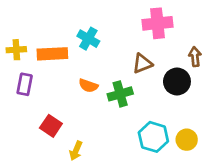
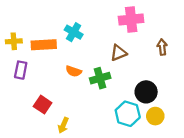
black circle: (177, 82) -> (146, 92), moved

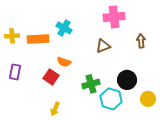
purple rectangle: (21, 70) -> (15, 72), moved
green cross: (100, 78) -> (91, 84), moved
red square: (43, 105) -> (51, 77), moved
yellow circle: (155, 116) -> (148, 99), moved

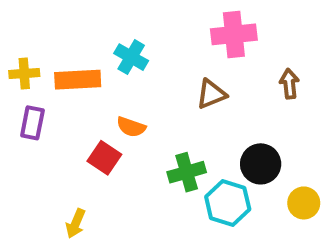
purple rectangle: (15, 72) -> (32, 123), moved
yellow arrow: (55, 109) -> (76, 224), moved

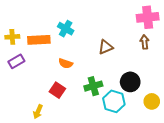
pink cross: (234, 34) -> (148, 17), moved
purple rectangle: (32, 123) -> (16, 61), turned 49
red square: (104, 158) -> (57, 90), moved

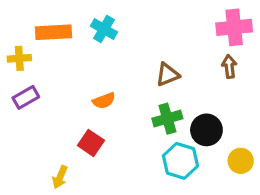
cyan cross: (66, 29) -> (104, 29), moved
orange rectangle: (39, 40) -> (54, 32), moved
orange semicircle: (66, 63) -> (104, 101), turned -40
green cross: (93, 86) -> (167, 119), moved

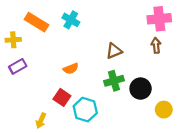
orange rectangle: (54, 32) -> (36, 22), turned 35
cyan hexagon: (180, 161) -> (85, 110), moved

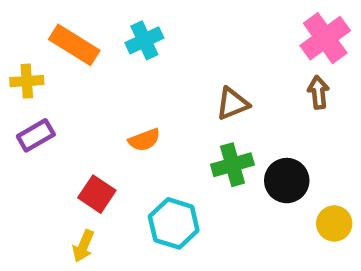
pink cross: (159, 19) -> (325, 38), turned -30
cyan cross: (71, 20) -> (144, 40), turned 35
red square: (62, 97) -> (97, 194), moved

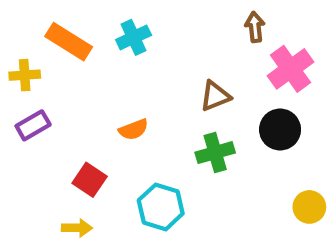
pink cross: (325, 38) -> (290, 69), moved
brown arrow: (318, 92) -> (255, 27), moved
black circle: (287, 181) -> (280, 130), moved
yellow arrow: (83, 246) -> (77, 228), turned -112

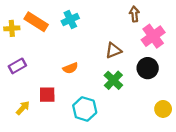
yellow cross: (25, 75) -> (12, 28), moved
green cross: (215, 153) -> (113, 80), turned -30
red square: (90, 180) -> (47, 95), turned -35
yellow arrow: (77, 228) -> (23, 108), moved, turned -48

